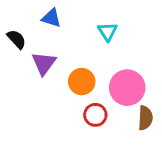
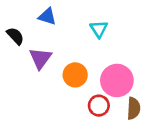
red circle: (95, 115) -> (99, 106), moved

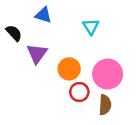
red circle: (99, 106) -> (79, 92), moved
brown semicircle: (134, 108) -> (105, 105), moved

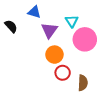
purple triangle: (37, 53) -> (49, 30), moved
pink circle: (108, 74) -> (85, 39), moved

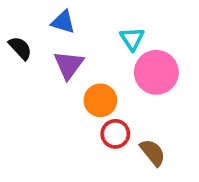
purple triangle: (49, 30) -> (69, 65), moved
brown semicircle: (83, 83) -> (153, 153), turned -42

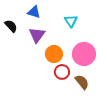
pink circle: (156, 72) -> (84, 54), moved

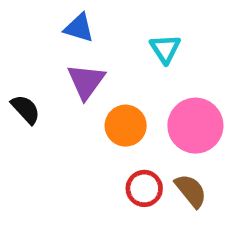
black semicircle: (11, 26) -> (26, 109), moved
red circle: (62, 72) -> (144, 188), moved

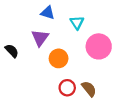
blue triangle: (79, 28) -> (48, 13), moved
pink circle: (195, 126) -> (99, 46), moved

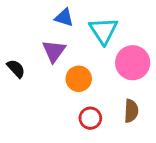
cyan triangle: (77, 23) -> (103, 31), size x1.5
brown semicircle: (89, 89) -> (131, 111), moved, turned 42

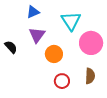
blue triangle: (64, 17) -> (33, 12), moved, turned -40

